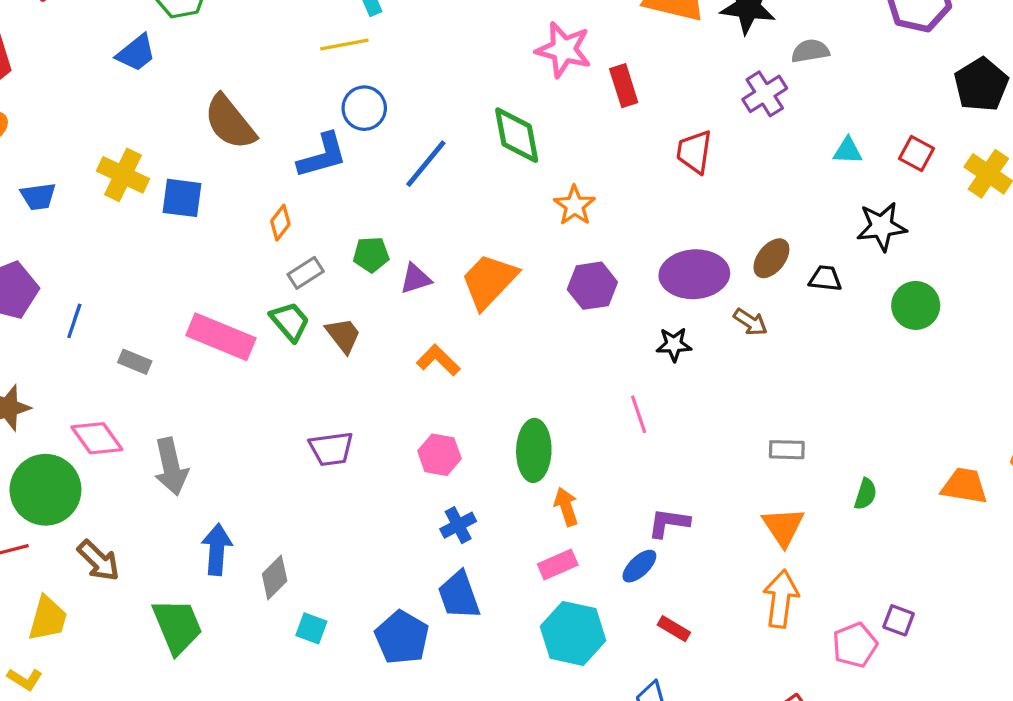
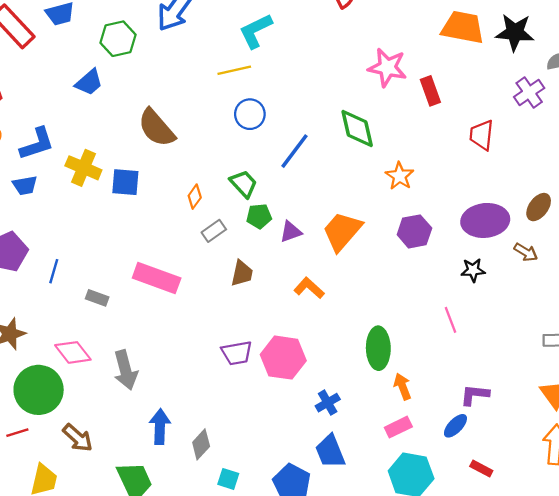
blue L-shape: (322, 156) -> (37, 144), moved
green trapezoid: (290, 321) -> (244, 184), moved
brown trapezoid: (343, 335) -> (242, 273), turned 52
pink hexagon: (439, 455) -> (283, 358), moved, size x1.5

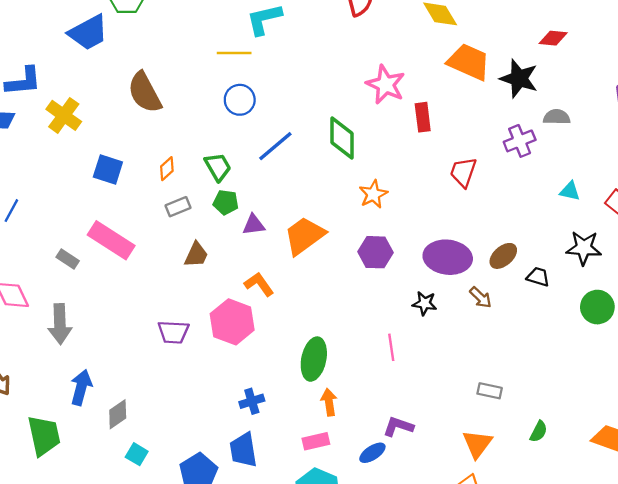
blue trapezoid: (89, 82) -> (88, 32), size x1.4
blue square: (125, 182) -> (108, 170), moved
gray rectangle: (97, 298) -> (68, 259), moved
pink hexagon: (283, 358) -> (232, 322), moved

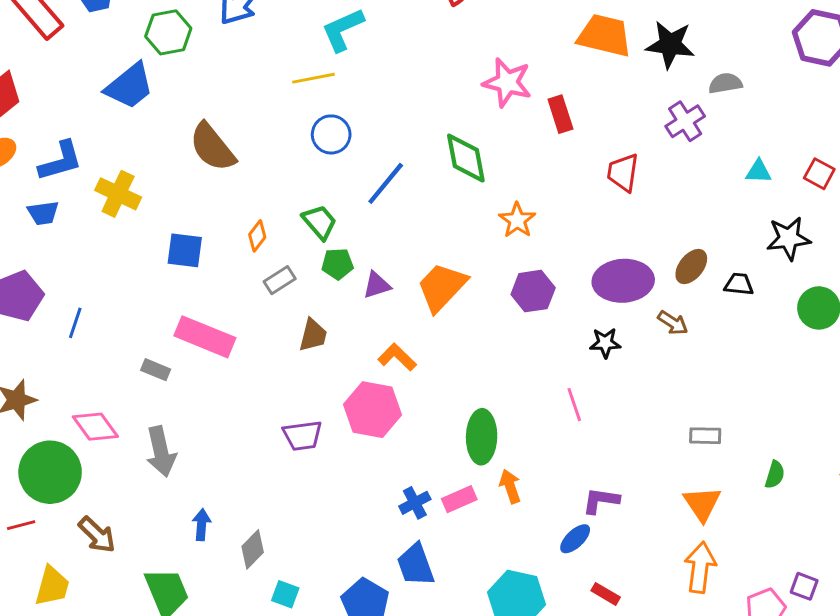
blue arrow: (81, 387) -> (202, 525), size x0.7
pink rectangle: (316, 441) -> (459, 499), moved

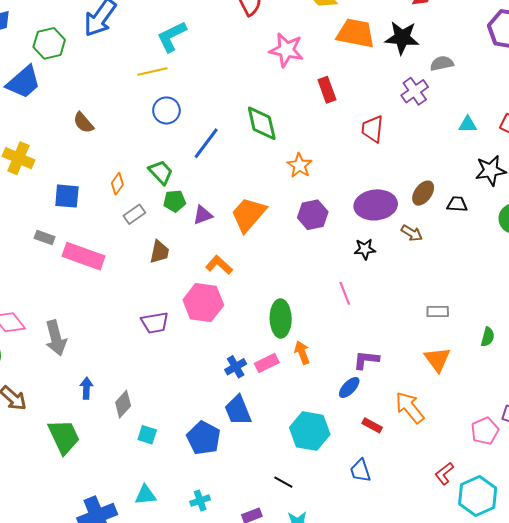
pink star: (507, 82) -> (286, 50), moved
brown semicircle: (212, 147) -> (83, 123), size x0.6
gray rectangle: (156, 370) -> (45, 237), moved
orange arrow: (700, 567) -> (410, 408), moved, turned -44

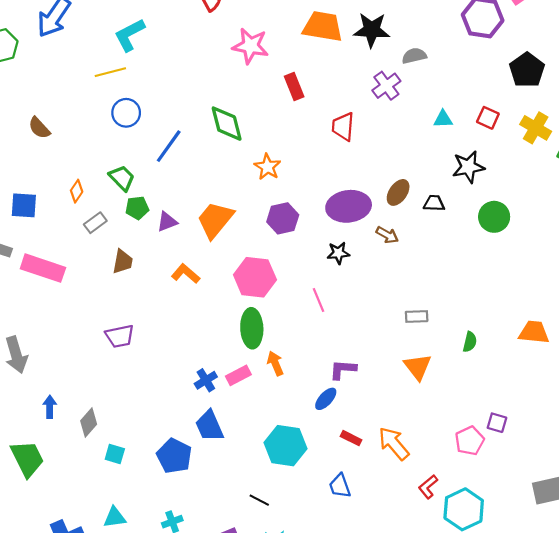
pink hexagon: (203, 303) -> (255, 277), moved
orange arrow: (410, 408) -> (394, 443), moved

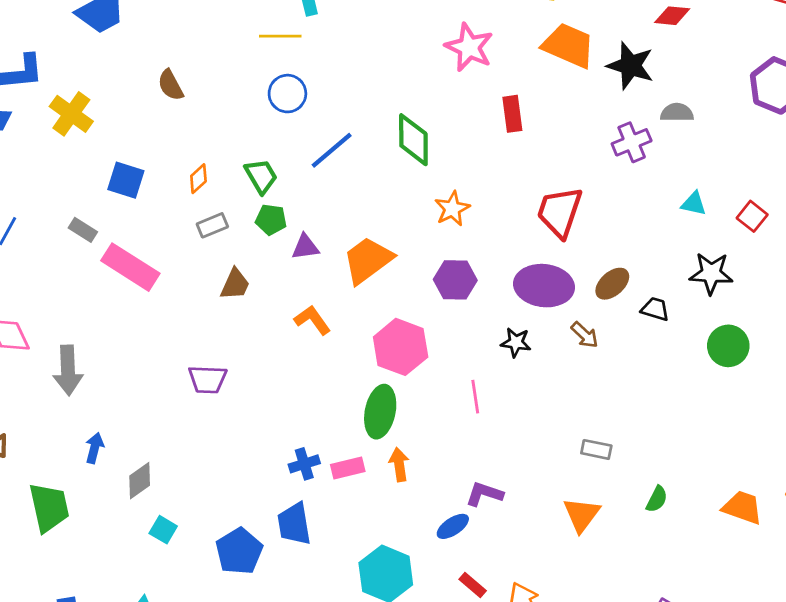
red trapezoid: (343, 127) -> (560, 212), moved, size x1.4

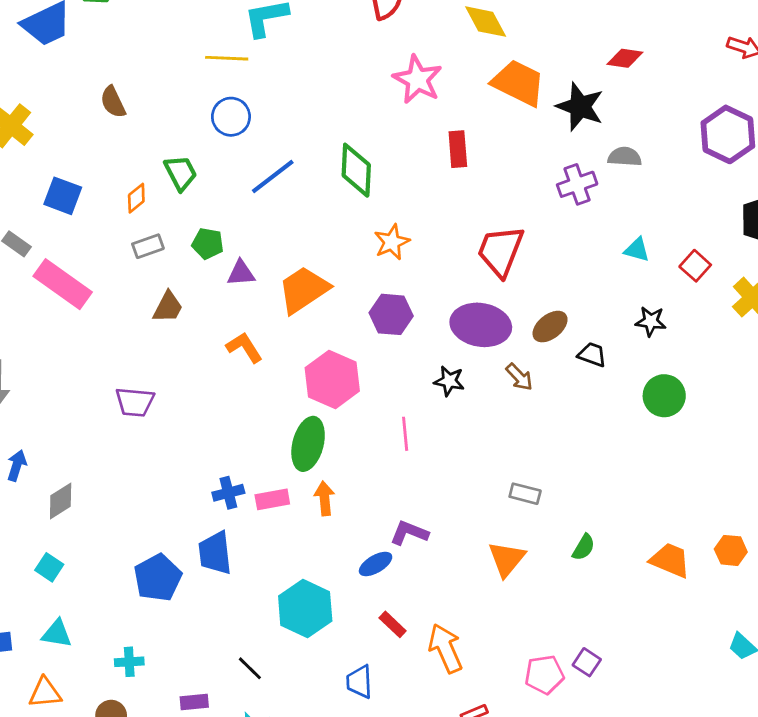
green trapezoid: (261, 176) -> (181, 173), moved
black star: (711, 273) -> (651, 321), size x0.7
cyan square: (163, 530) -> (49, 567), moved

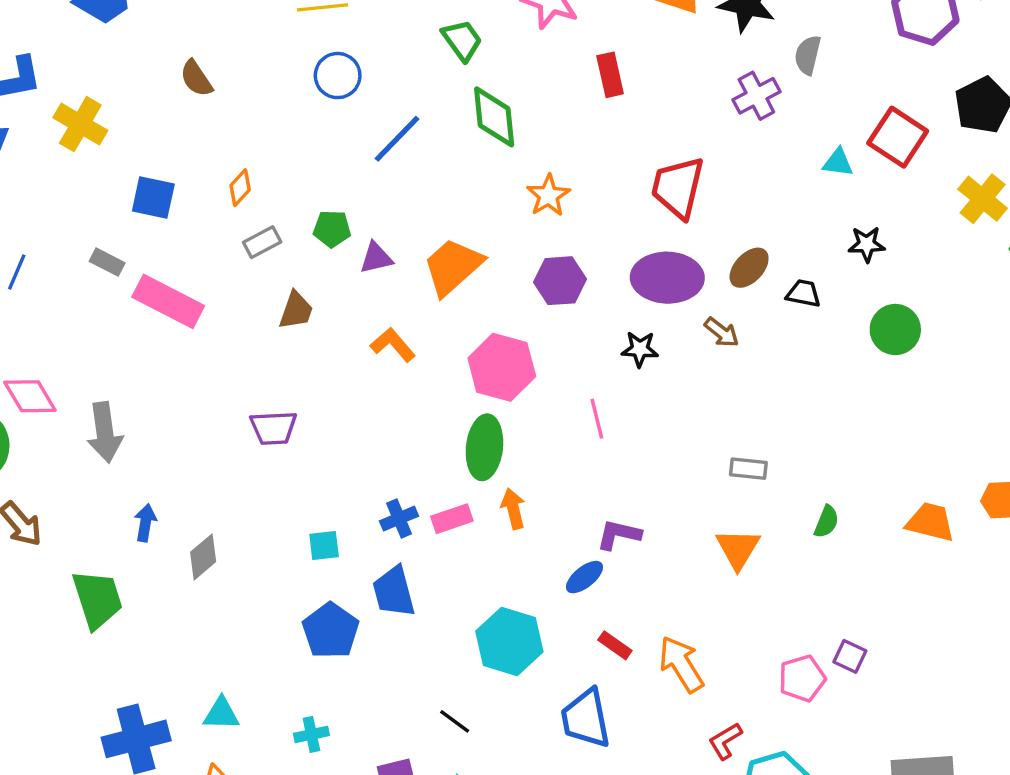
gray semicircle: (625, 157) -> (808, 55), turned -72
green trapezoid: (181, 173) -> (462, 40), moved
red square: (695, 266) -> (898, 137), moved, size x1.6
cyan square: (49, 567) -> (324, 545), moved, turned -32
blue trapezoid: (359, 682) -> (586, 718), size x1.5

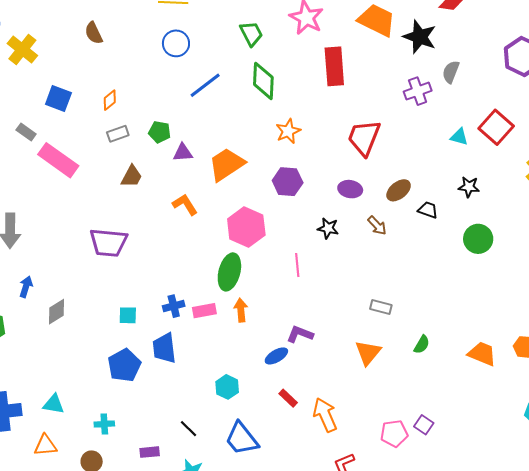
red rectangle: (610, 75) -> (334, 66), size x1.5
purple ellipse: (667, 278) -> (350, 189), size x0.6
purple trapezoid: (273, 428) -> (108, 243), size x1.4
cyan hexagon: (509, 642) -> (227, 387), size x0.6
blue trapezoid: (586, 718) -> (242, 439), moved, turned -36

